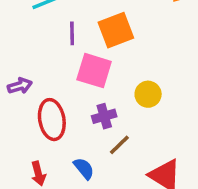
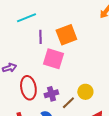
yellow circle: (148, 94) -> (85, 92), moved
purple cross: (104, 116) -> (51, 94), moved

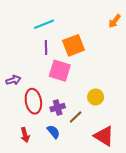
cyan line: (26, 18) -> (44, 24), moved
yellow circle: (85, 92) -> (96, 97), moved

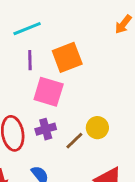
purple cross: (58, 108) -> (46, 129), moved
brown line: (76, 117) -> (74, 141), moved

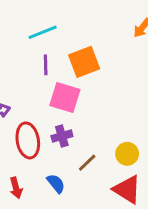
yellow circle: (97, 128) -> (127, 154), moved
brown line: (74, 141) -> (87, 163), moved

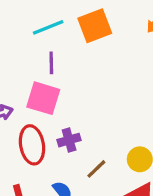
orange square: (84, 62) -> (95, 26), moved
pink square: (65, 98) -> (43, 98), moved

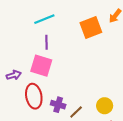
orange square: (95, 26) -> (91, 28), moved
purple cross: (69, 140) -> (58, 105), moved, turned 32

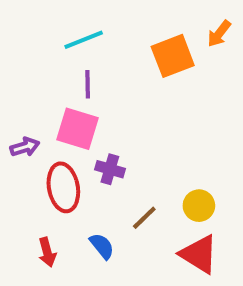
purple cross: (58, 105) -> (110, 169), moved

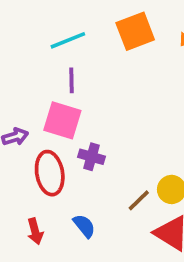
orange square: (173, 56) -> (135, 31), moved
brown line: (144, 218) -> (139, 200), moved

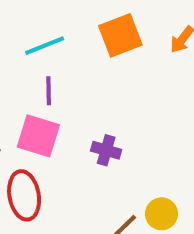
purple cross: (92, 157) -> (106, 150), moved

